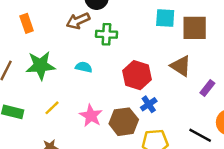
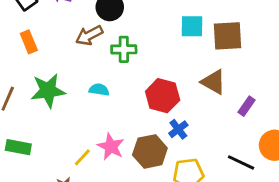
yellow line: (52, 108) -> (82, 157), moved

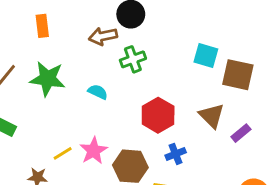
green cross: (124, 49) -> (133, 59), turned -35
purple rectangle: (247, 106) -> (241, 133), moved
blue cross: (178, 129) -> (176, 154), moved

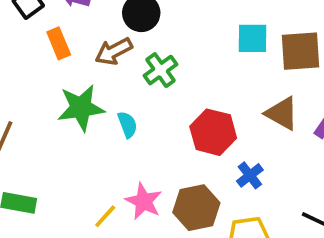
orange rectangle: (42, 26) -> (59, 43), moved
green star: (48, 79) -> (81, 108), moved
cyan semicircle: (98, 92) -> (127, 125), turned 60

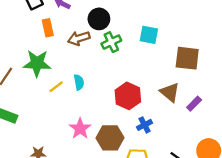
cyan square: (252, 38) -> (149, 35), moved
green cross: (161, 70) -> (111, 42), moved
green star: (81, 108) -> (37, 63), moved
yellow line: (105, 216) -> (56, 87), moved

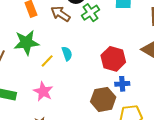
brown arrow: (79, 38) -> (61, 14), turned 60
blue cross: (145, 125) -> (122, 84), moved, turned 32
pink star: (80, 129) -> (43, 91), moved

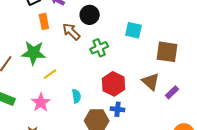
green cross: (90, 13) -> (99, 48), moved
cyan semicircle: (67, 54) -> (76, 96), moved

